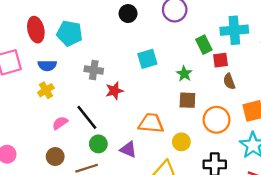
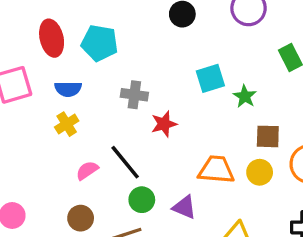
green star: (184, 74) -> (245, 96), moved
yellow circle: (181, 142) -> (260, 172), moved

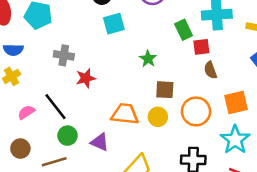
cyan square: (210, 78) -> (114, 24), moved

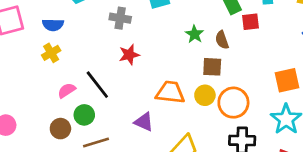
gray cross: (64, 55) -> (120, 18), moved
brown semicircle: (210, 70) -> (222, 40), moved
orange circle: (196, 111) -> (233, 103), moved
green circle: (67, 136) -> (84, 115), moved

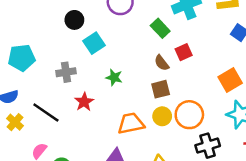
red square: (251, 22) -> (184, 52), moved
green star: (195, 34) -> (114, 77), moved
black line: (97, 85) -> (46, 113), moved

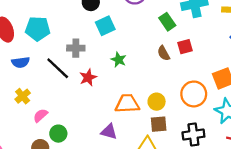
brown square: (161, 89) -> (159, 124), moved
black line: (46, 113) -> (58, 68), moved
orange circle: (189, 115) -> (194, 94), moved
yellow cross: (15, 122) -> (23, 96), moved

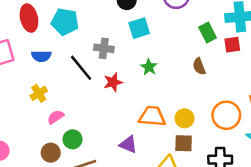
red square: (185, 47) -> (232, 45), moved

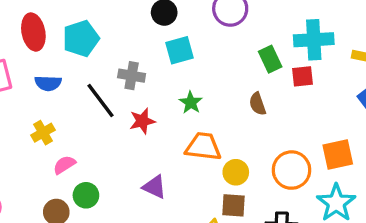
cyan pentagon: (65, 22) -> (81, 38), turned -30
orange trapezoid: (152, 116) -> (203, 147), moved
purple triangle: (128, 144) -> (154, 187), moved

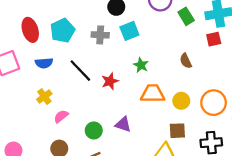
green rectangle: (270, 59) -> (186, 16), moved
gray cross: (132, 76) -> (100, 35), moved
yellow circle: (236, 172) -> (181, 101), moved
green circle: (86, 195) -> (94, 130), moved

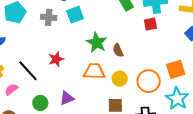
brown semicircle: (186, 61) -> (118, 50), moved
green star: (141, 65) -> (97, 43), moved, size x1.5
black line: (80, 71) -> (28, 71), moved
purple triangle: (123, 124) -> (67, 98), turned -42

